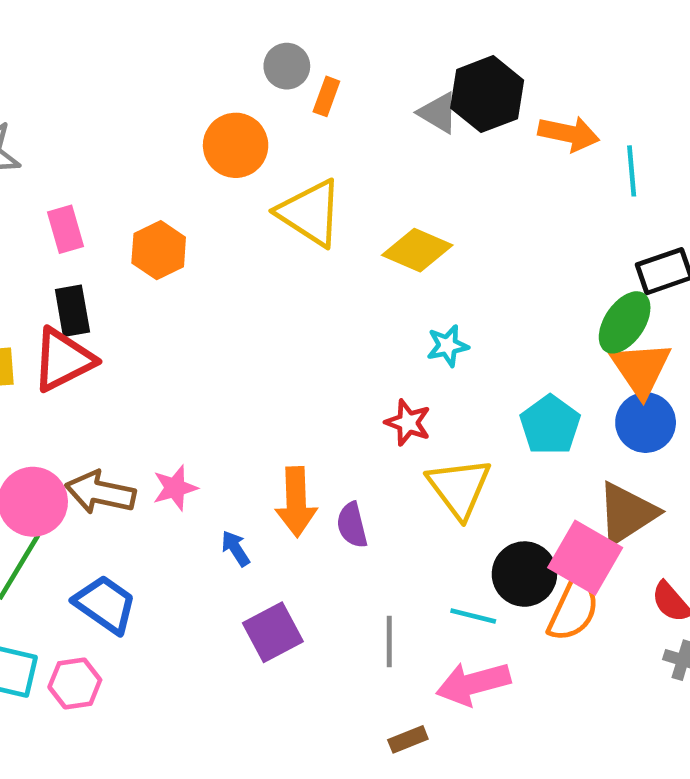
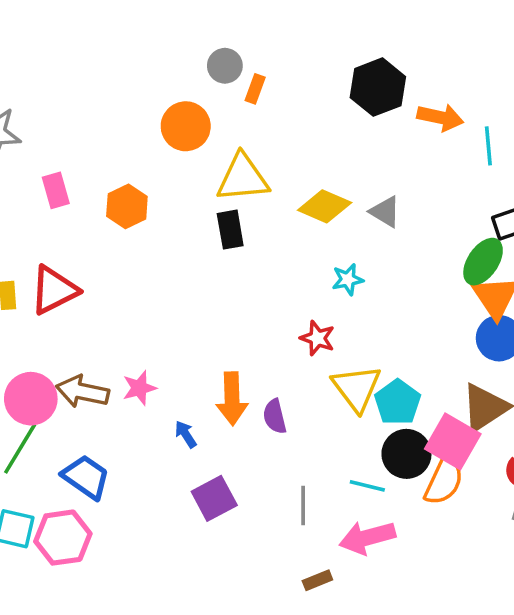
gray triangle: (438, 113) -> (385, 212), moved
yellow triangle: (310, 213) -> (243, 178), turned -38
black rectangle: (72, 311) -> (230, 230), moved
cyan pentagon: (550, 425) -> (398, 402), moved
pink hexagon: (75, 684) -> (63, 538), size x1.4

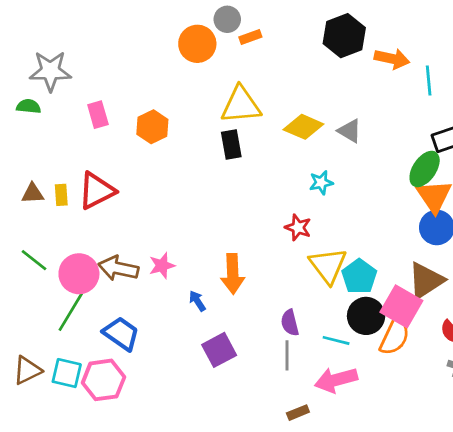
orange rectangle: (255, 89) -> (250, 37), turned 50
orange circle: (186, 126) -> (197, 44), moved
purple semicircle: (275, 416) -> (290, 323), moved

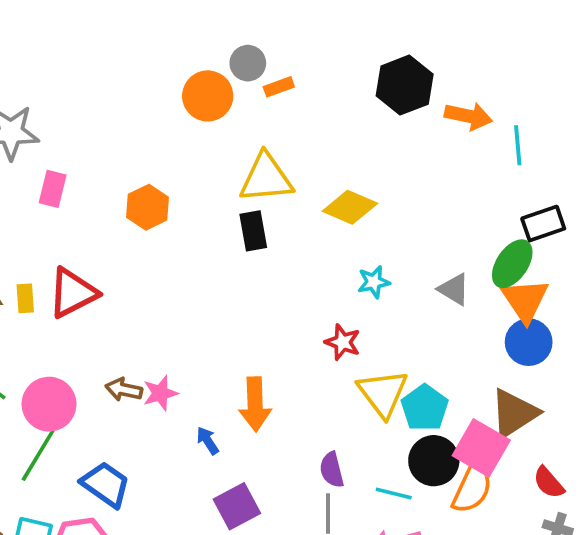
pink rectangle: (98, 115) -> (53, 189), moved, turned 30
gray triangle: (350, 131) -> (454, 289), moved
brown arrow: (118, 268) -> (124, 390), moved, size x0.7

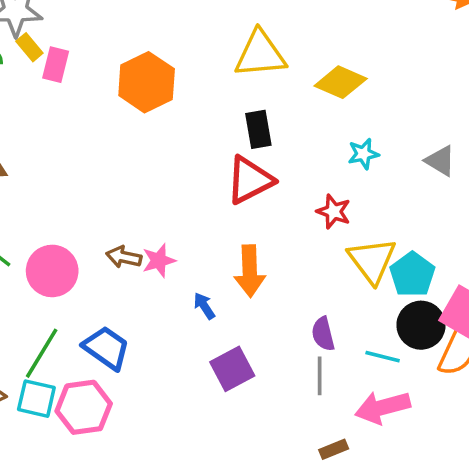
orange hexagon: (147, 207) -> (147, 82), size x1.4
black rectangle: (253, 231) -> (258, 129), moved
red triangle: (73, 293) -> (250, 180), moved
yellow rectangle: (25, 298) -> (29, 47), moved, turned -36
green line: (38, 455) -> (42, 353), moved

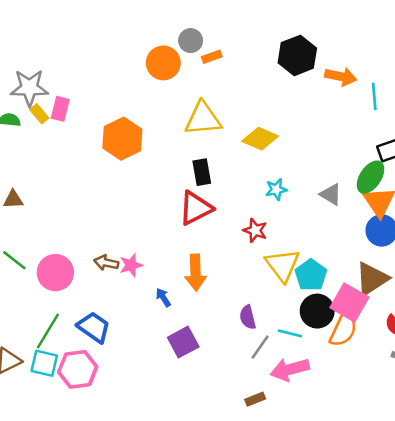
pink rectangle: (56, 65) -> (60, 109), moved
gray line: (320, 376) -> (260, 347), moved, turned 35

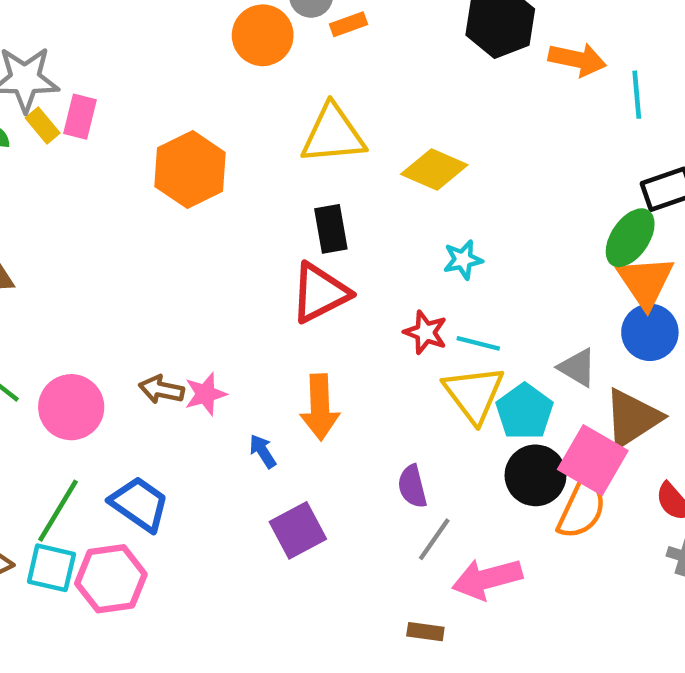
gray triangle: (331, 194) -> (577, 368), moved
cyan line: (290, 333) -> (478, 343), moved
brown rectangle: (255, 399) -> (425, 632), turned 30

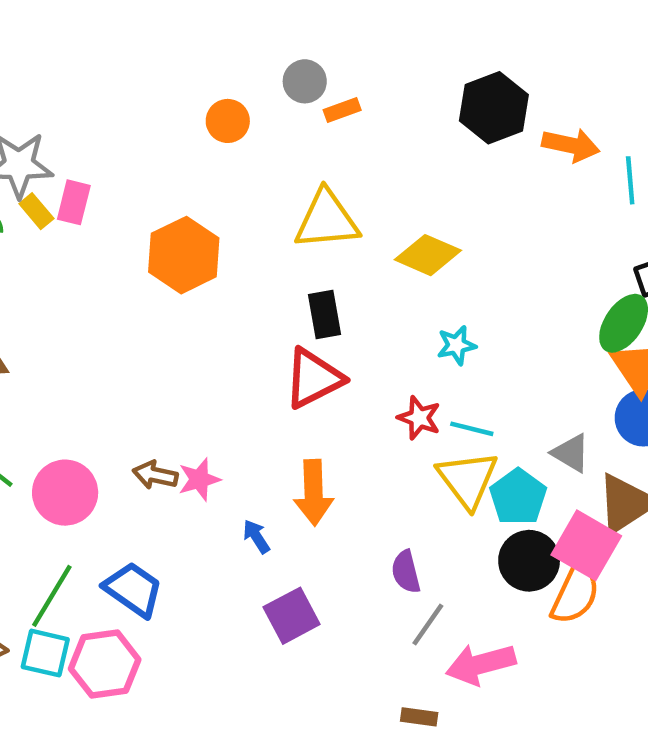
orange circle: (263, 35) -> (228, 121), moved, size x0.7

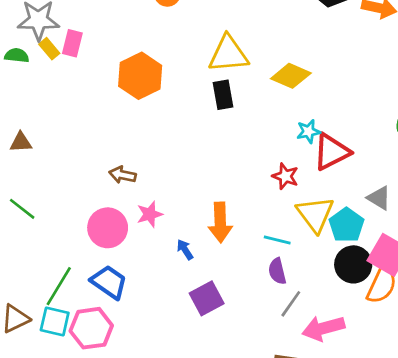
black rectangle: (325, 314) -> (223, 95), moved
red triangle: (314, 378) -> (332, 152), moved
cyan line: (472, 429) -> (277, 240), moved
brown arrow: (155, 475) -> (123, 175), moved
pink circle: (65, 493) -> (108, 228), moved

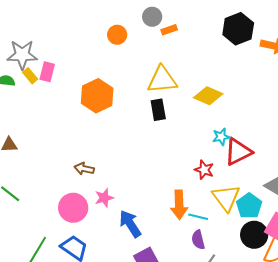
orange arrow: (220, 222) -> (179, 205), moved
blue arrow: (185, 250) -> (130, 224), size x1.8

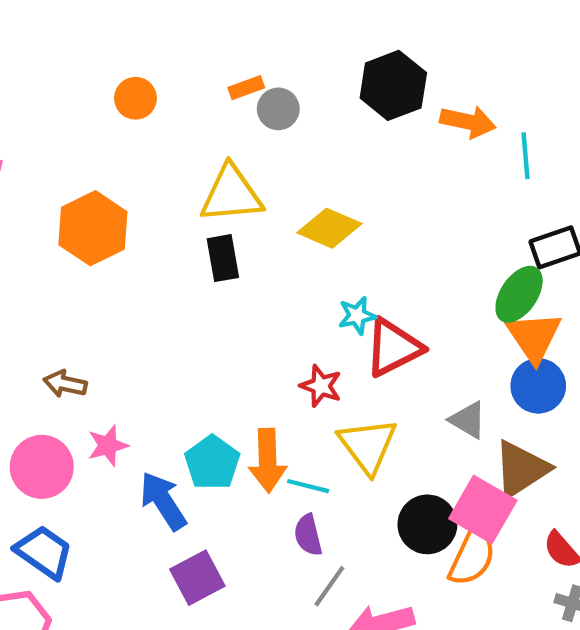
gray circle: (152, 17) -> (278, 109), moved
cyan pentagon: (249, 206) -> (212, 463), moved

